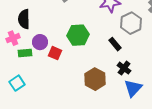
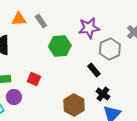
green hexagon: (78, 35) -> (60, 46), moved
purple circle: (40, 42) -> (14, 97), moved

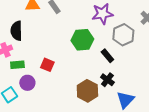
green hexagon: (60, 46) -> (82, 40), moved
black cross: (103, 94) -> (107, 80), moved

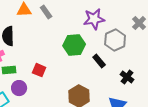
black cross: (107, 80) -> (127, 77), moved

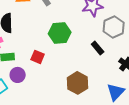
green hexagon: (74, 45) -> (60, 33), moved

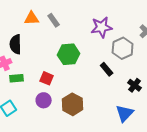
purple circle: (18, 75) -> (44, 100), moved
brown hexagon: (78, 83) -> (73, 104), moved

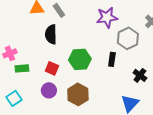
black semicircle: (16, 44) -> (51, 34), moved
green hexagon: (69, 54) -> (80, 59), moved
black rectangle: (107, 69) -> (112, 59), turned 48

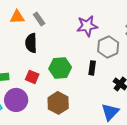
purple circle: (49, 90) -> (16, 100), moved, size x1.5

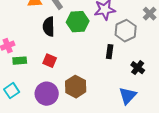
green hexagon: (60, 68) -> (78, 22), moved
purple circle: (16, 100) -> (47, 94), moved

